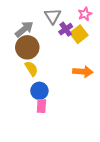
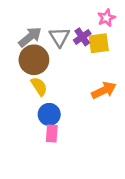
gray triangle: (53, 16) -> (59, 37), moved
yellow square: (79, 34) -> (99, 43), turned 30
orange arrow: (83, 72) -> (104, 90), turned -30

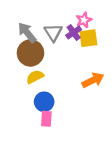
pink star: (106, 18) -> (84, 20), moved
gray arrow: (30, 37) -> (27, 32), turned -90
yellow semicircle: (39, 86) -> (35, 77), turned -84

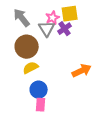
pink star: (84, 20) -> (53, 18), moved
gray arrow: (27, 32) -> (22, 18), moved
yellow square: (88, 38) -> (70, 14), moved

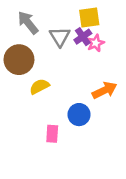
pink star: (53, 18) -> (96, 43), moved
brown circle: (27, 47) -> (19, 60), moved
blue circle: (39, 90) -> (79, 115), moved

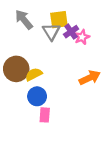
yellow square: (89, 17) -> (59, 20), moved
brown circle: (19, 60) -> (16, 69), moved
blue circle: (79, 115) -> (37, 96), moved

